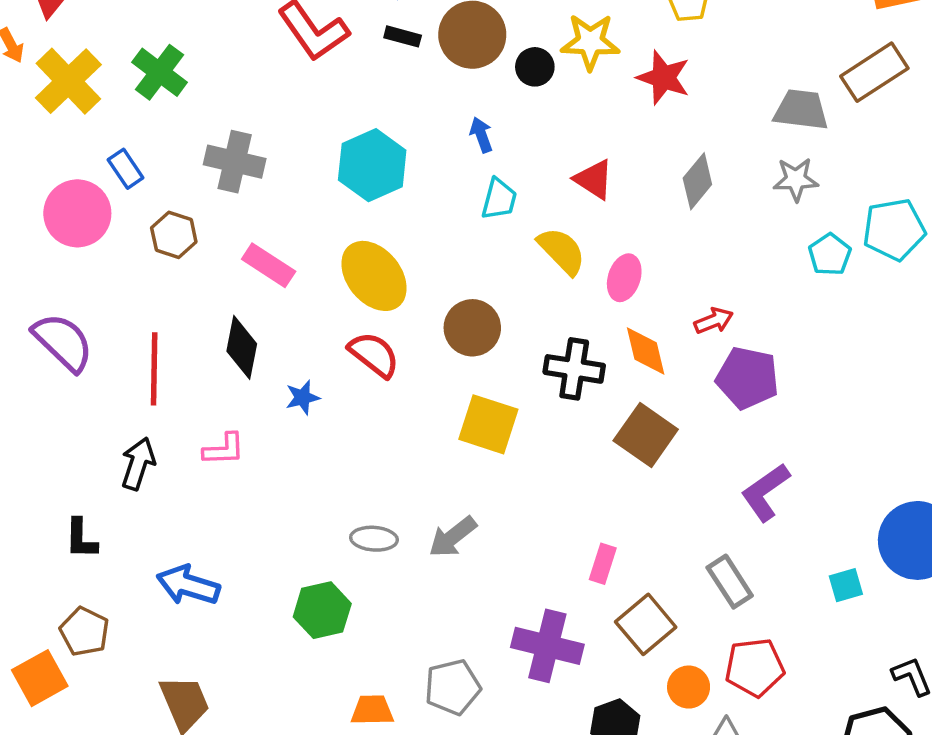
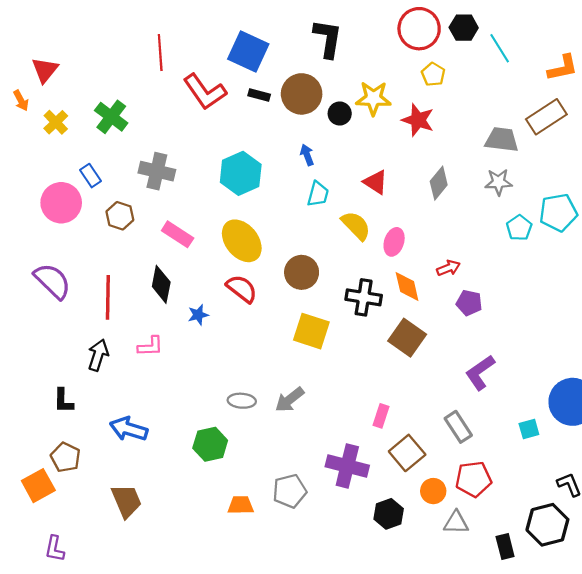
yellow cross: (68, 81) -> (56, 122), size x0.6
purple pentagon: (748, 378) -> (469, 303), size x0.7

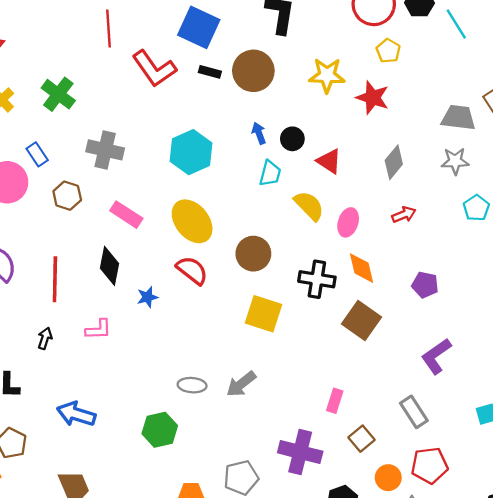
black circle: (340, 114) -> (292, 139), moved
red arrow: (448, 268) -> (404, 215), moved
black arrow: (98, 355) -> (45, 338), size x0.7
brown square: (407, 453) -> (361, 439), size x0.7

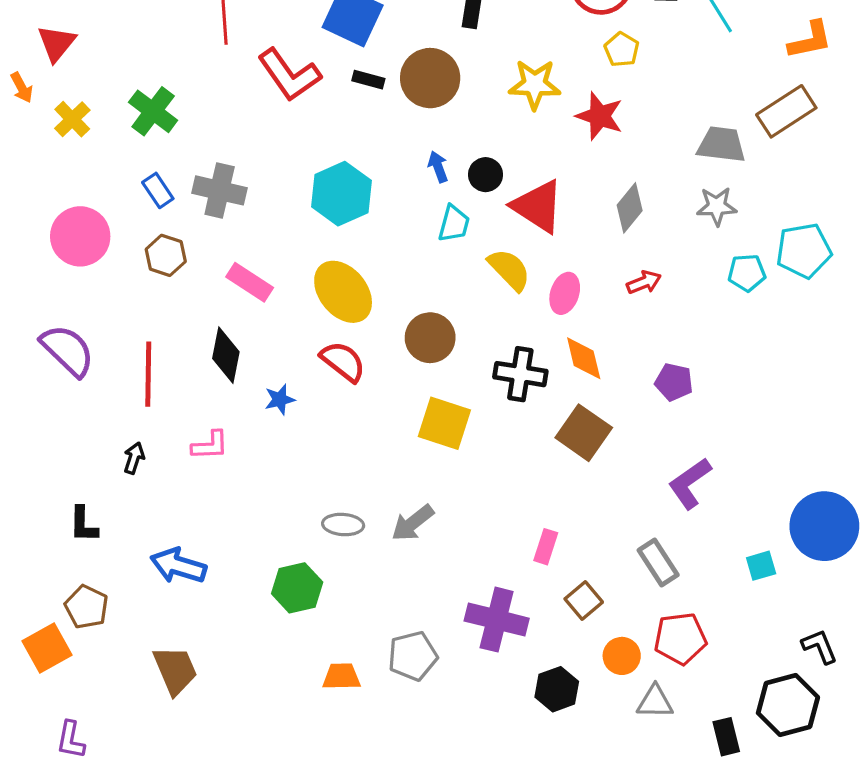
blue rectangle: (37, 154) -> (158, 190), moved
red triangle: (329, 161) -> (538, 206), size x1.5
cyan pentagon: (476, 208) -> (747, 273), turned 30

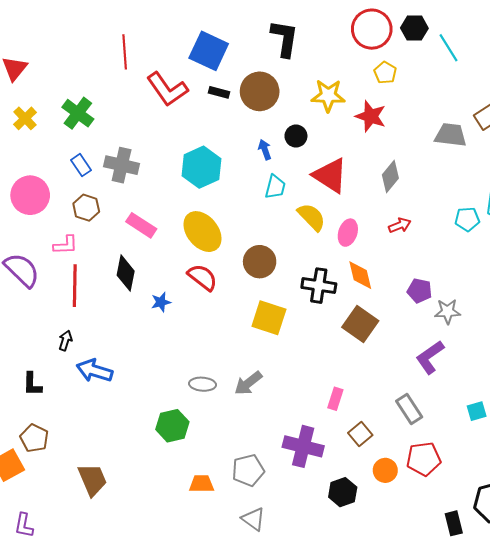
black circle: (486, 175) -> (296, 136), moved
gray star: (717, 206) -> (448, 311), moved
pink L-shape: (210, 445) -> (65, 245), moved
blue arrow: (178, 566) -> (95, 371), moved
gray triangle: (655, 702) -> (253, 519), moved, turned 35

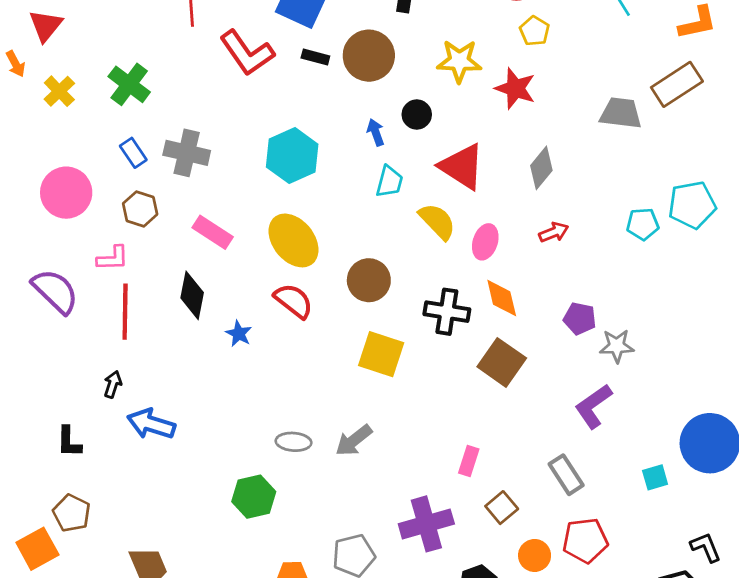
blue star: (161, 302) -> (239, 334), turned -30
purple cross: (303, 446) -> (426, 524), turned -30

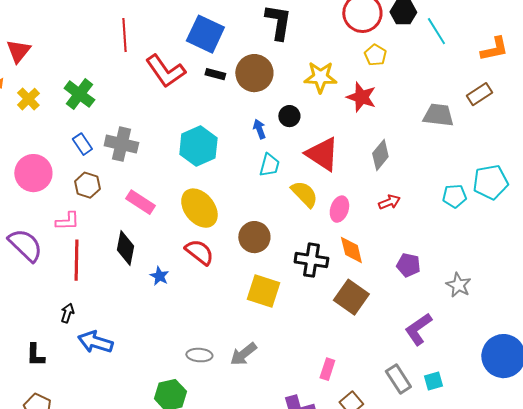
brown rectangle: (677, 84) -> (479, 94), size x0.7
gray star: (617, 346) -> (458, 285), moved, turned 30
cyan square: (655, 477) -> (433, 381), moved

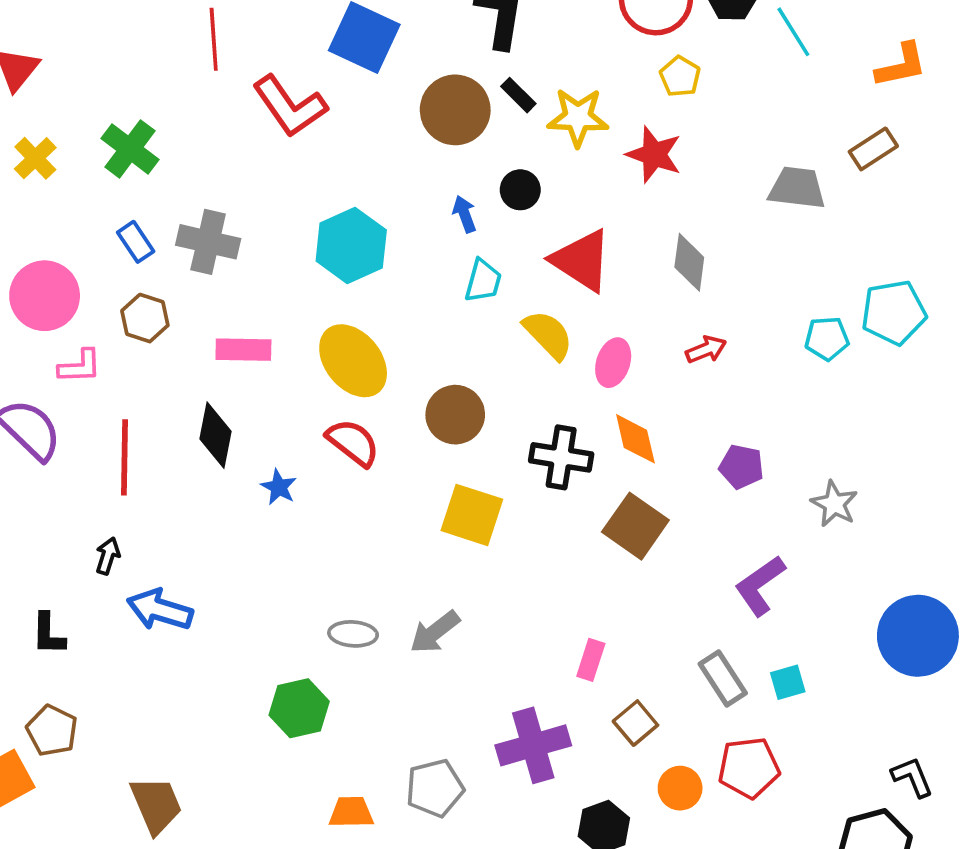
black rectangle: (215, 74) -> (518, 95), moved, turned 30
gray diamond: (380, 155) -> (689, 262), turned -32
pink rectangle: (140, 202) -> (243, 350), turned -32
pink L-shape: (67, 221) -> (80, 366), moved

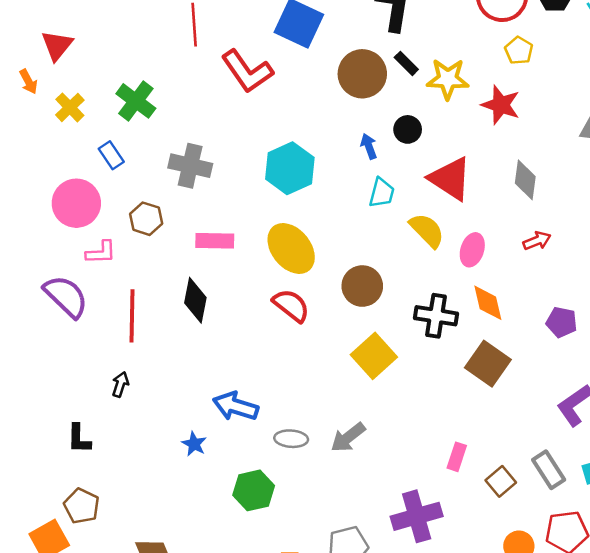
blue rectangle: (136, 242) -> (111, 155), moved
blue star: (279, 487) -> (194, 444), moved
yellow square: (472, 515) -> (374, 356), turned 30
blue arrow: (160, 610) -> (235, 406), moved
brown square: (635, 723) -> (501, 481), moved

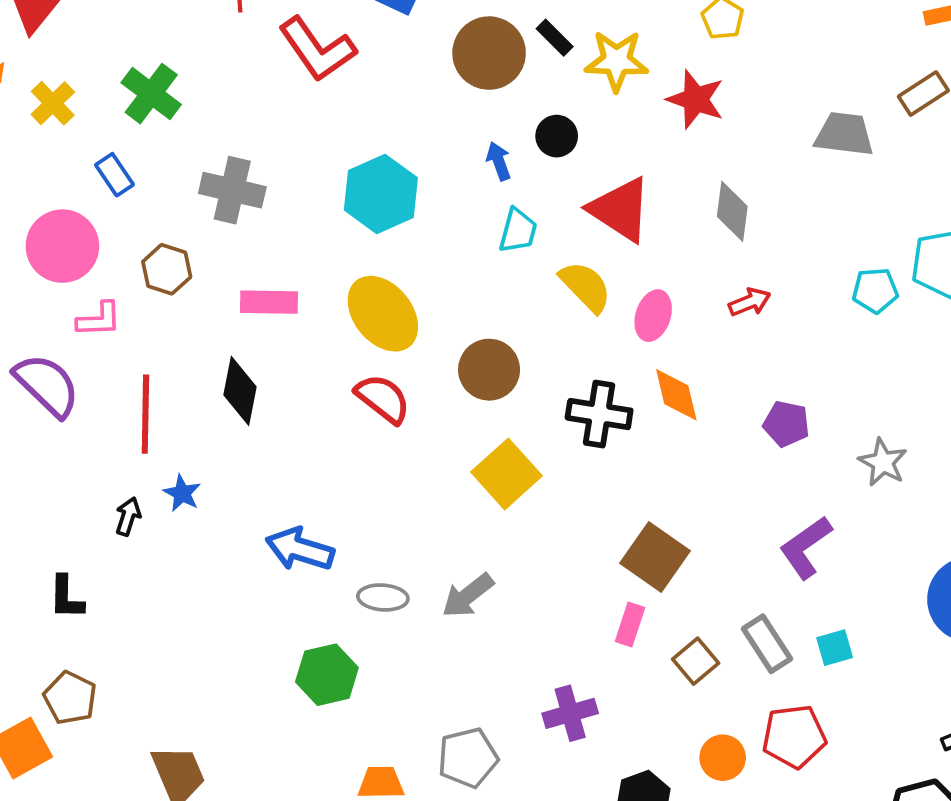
brown square: (488, 364) -> (655, 557), moved
blue star: (194, 444) -> (182, 493), moved
purple cross: (417, 516) -> (570, 713), size x0.7

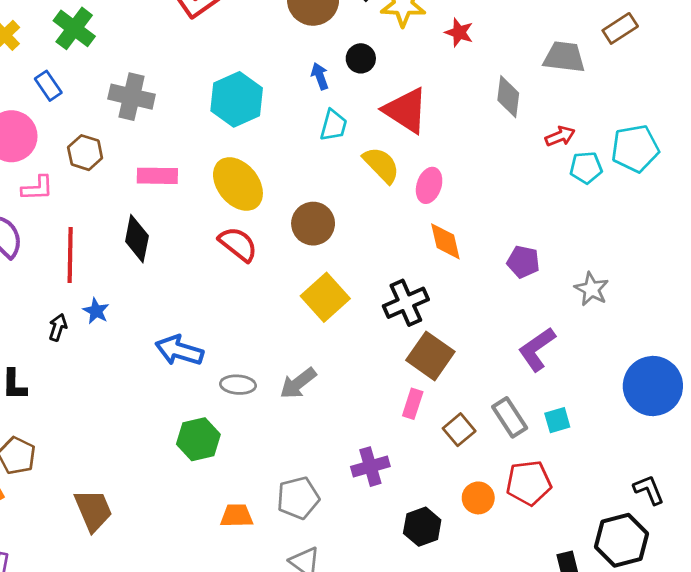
red star: (696, 99) -> (459, 32), size x0.7
gray diamond: (732, 211) -> (508, 97), moved
red arrow: (750, 302) -> (560, 136), moved
black cross: (599, 414) -> (406, 303), moved, turned -33

